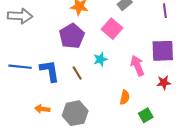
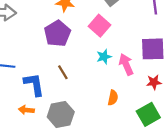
cyan star: (100, 59) -> (104, 57), moved
blue L-shape: (50, 71) -> (34, 84), moved
green square: (146, 115) -> (148, 114), moved, size x1.5

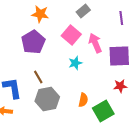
pink arrow: (126, 64) -> (95, 43), moved
gray hexagon: (61, 114) -> (47, 99), moved
green square: (148, 114) -> (103, 111), moved

